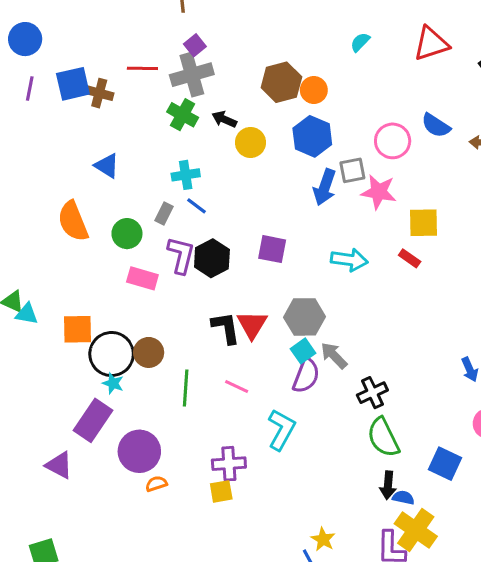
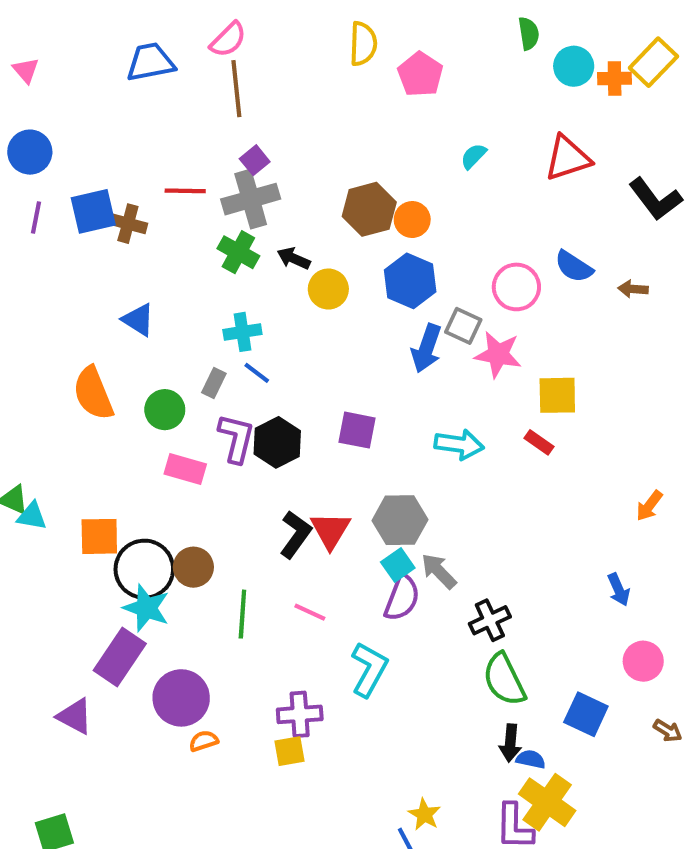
gray square: (352, 170) -> (463, 326), turned 36
black L-shape: (226, 328) -> (296, 534), turned 45
cyan star: (113, 383) -> (146, 608), size x1.6

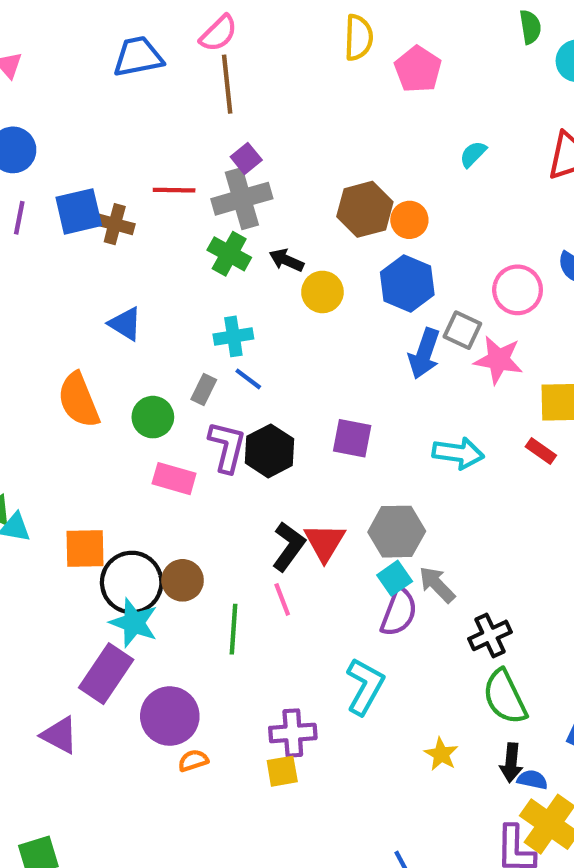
pink line: (310, 612) -> (282, 599), moved, turned 44
yellow star: (424, 814) -> (441, 754), moved

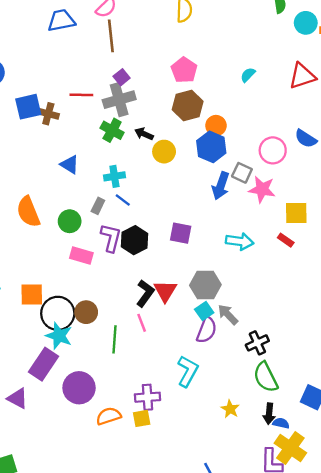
pink pentagon: (418, 69) -> (184, 70), moved
orange circle: (409, 220) -> (216, 126), moved
blue triangle: (125, 324) -> (70, 165), moved
orange semicircle: (193, 761) -> (109, 416), moved, size x1.5

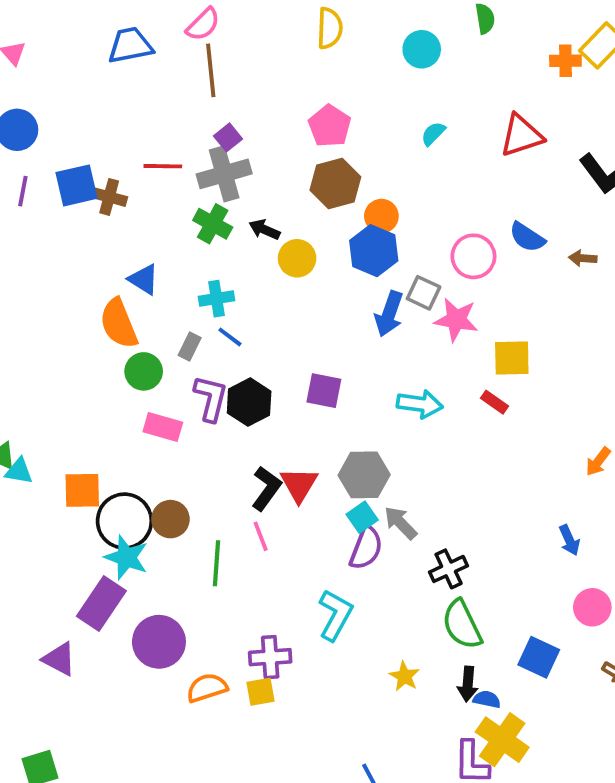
cyan circle: (306, 23) -> (422, 49), moved
orange semicircle: (28, 212) -> (119, 323), moved

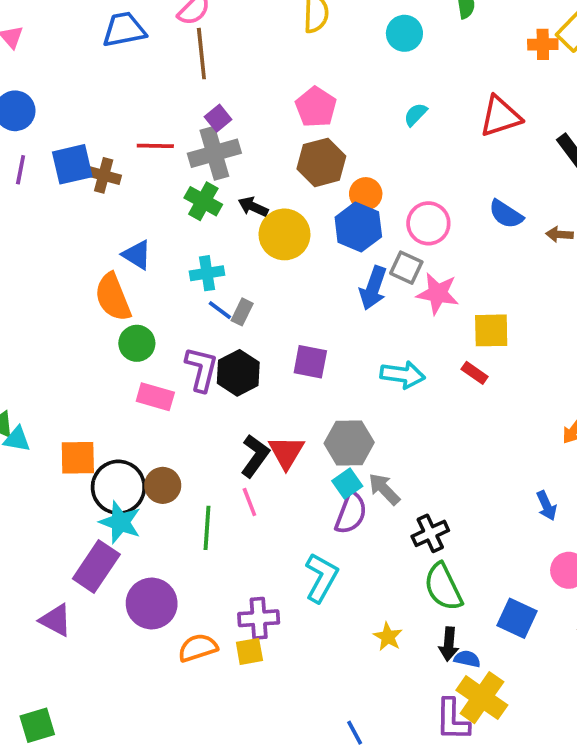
pink circle: (473, 256) -> (428, 223), moved
yellow circle: (297, 258) -> (284, 234), size x1.4
gray rectangle: (190, 346) -> (242, 312), moved

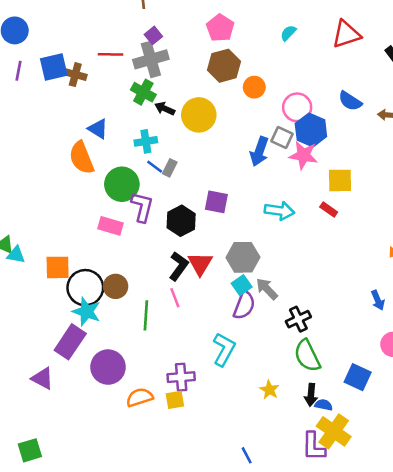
black arrow: (253, 207) -> (165, 109), moved
blue hexagon: (358, 227) -> (311, 130), moved
green circle: (137, 343) -> (122, 184), moved, size x1.4
black hexagon: (238, 373) -> (181, 221), moved

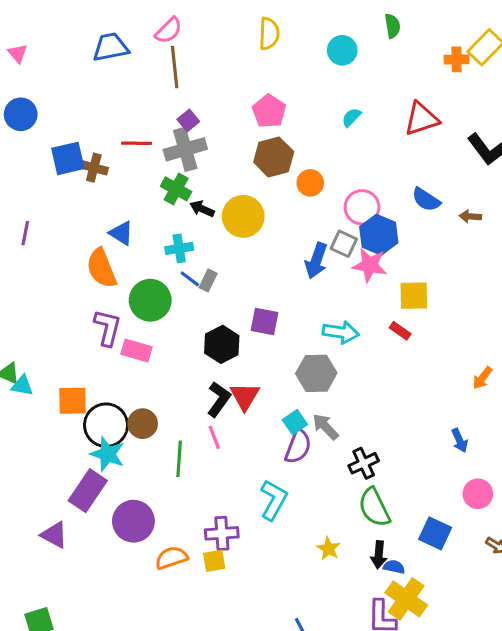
purple line: (18, 71) -> (25, 233), moved
purple L-shape: (142, 207) -> (108, 328), moved
gray hexagon: (243, 257) -> (316, 373), moved

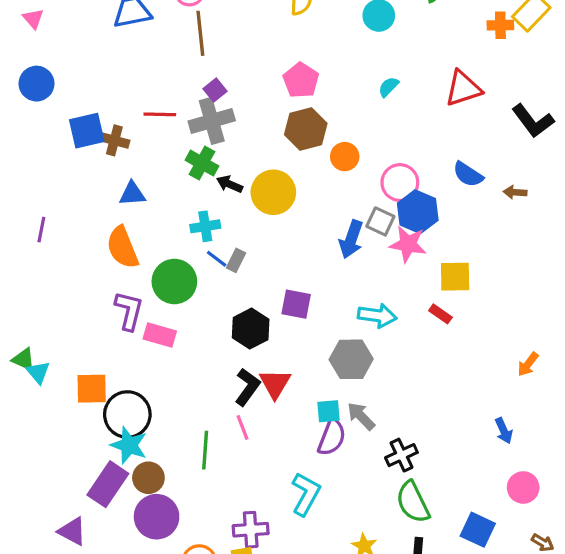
purple line: (25, 233) -> (41, 230), moved
blue triangle: (121, 233) -> (132, 194), moved, turned -36
cyan triangle: (22, 386) -> (38, 372), turned 40
cyan square: (295, 422) -> (328, 411), turned 30
brown circle: (143, 424) -> (148, 478), moved

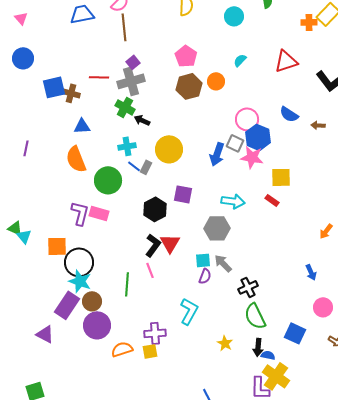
orange circle: (345, 157) -> (216, 81), moved
yellow circle: (273, 192) -> (169, 149), moved
purple L-shape: (129, 311) -> (80, 213), moved
purple semicircle: (332, 437) -> (205, 276), size x0.7

